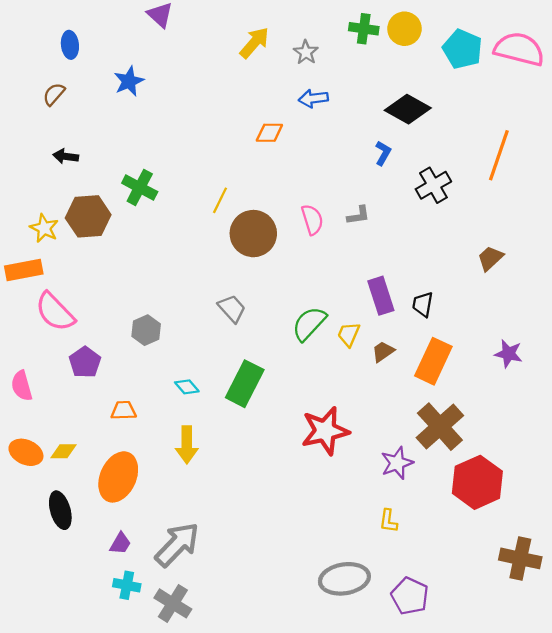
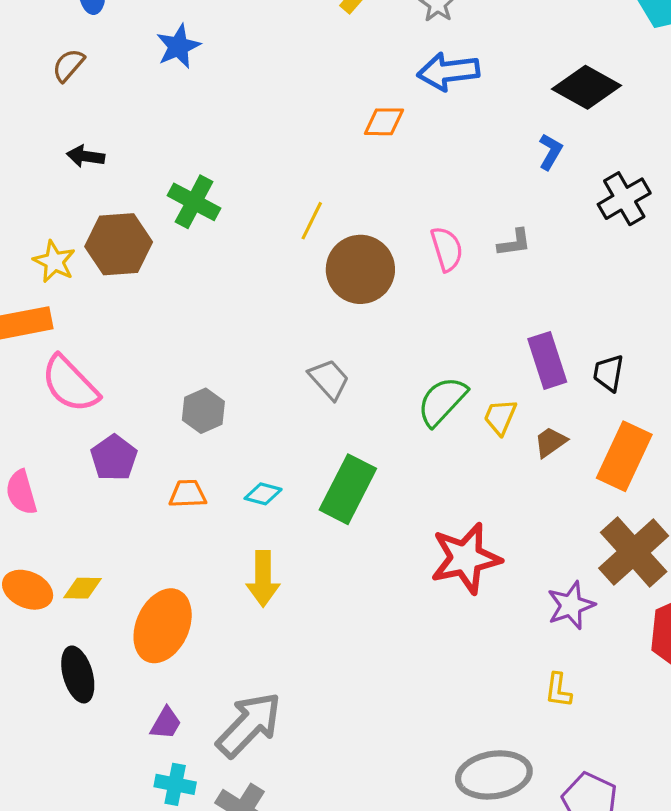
blue arrow: (313, 98) -> (448, 72), size x1.4
cyan diamond: (187, 387) -> (263, 494), turned -35
orange trapezoid: (124, 410) -> (188, 494), moved

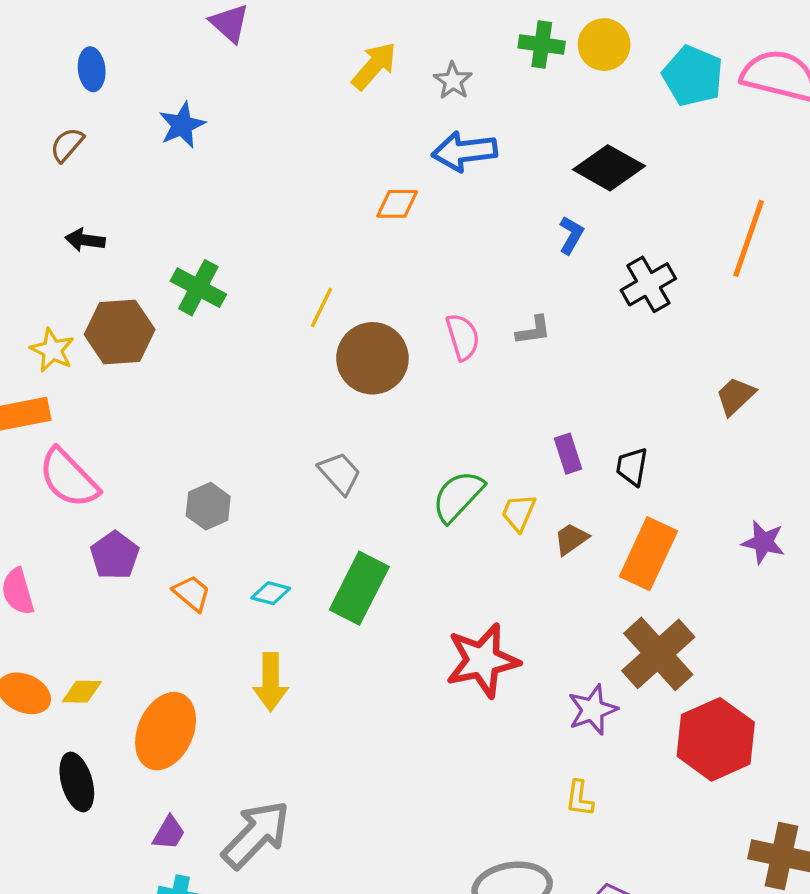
purple rectangle: (547, 360) -> (568, 454), size x0.7
orange trapezoid: (188, 494) -> (192, 593), turned 42

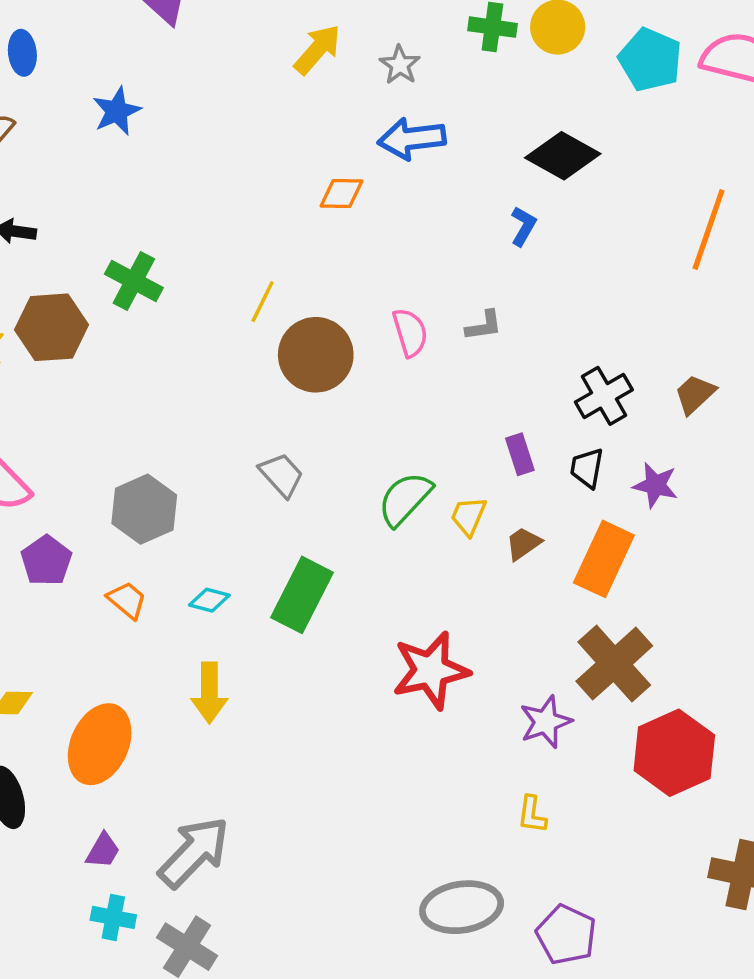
black cross: (648, 284) -> (604, 396), moved
gray hexagon: (208, 506) -> (144, 509), size x1.4
purple star: (763, 542) -> (655, 485), moved

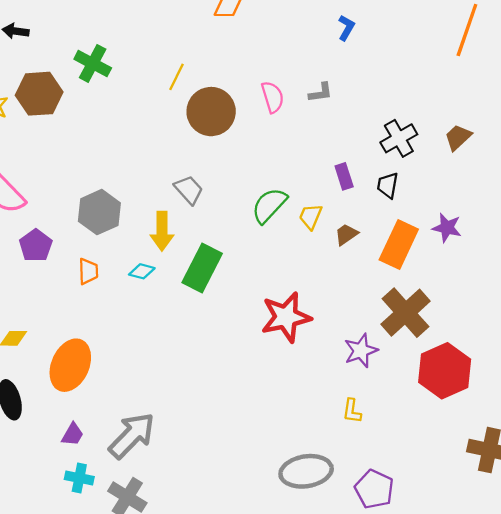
purple star: (655, 485) -> (447, 228), moved
orange trapezoid: (127, 600) -> (88, 271), turned 48
yellow arrow: (209, 693) -> (162, 231), moved

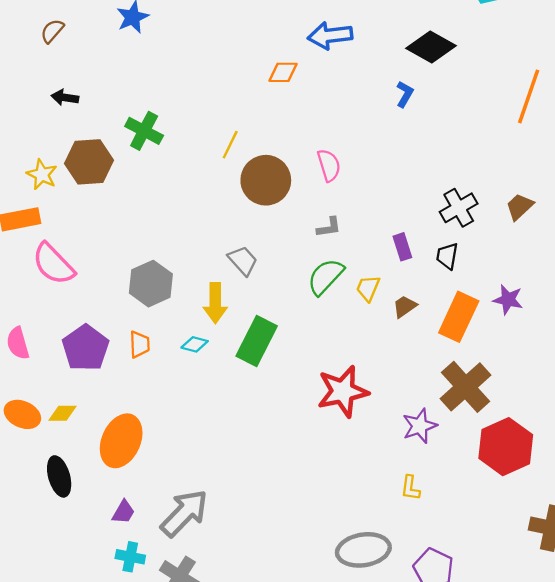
gray L-shape: (321, 93) -> (329, 227), moved
purple pentagon: (36, 246) -> (86, 348), moved, size x1.4

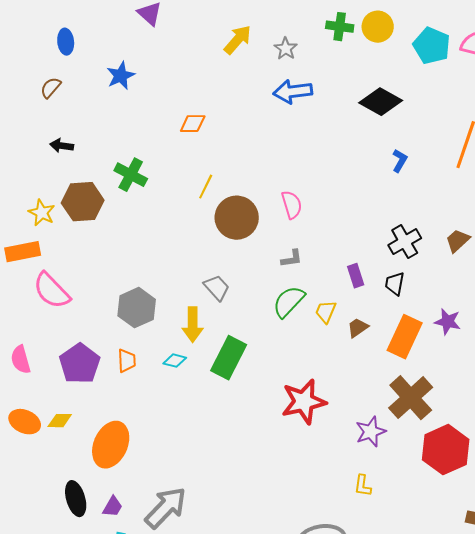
orange diamond: (283, 72) -> (193, 124), moved
blue L-shape: (405, 94) -> (400, 161), moved
black ellipse: (59, 476) -> (76, 499), moved

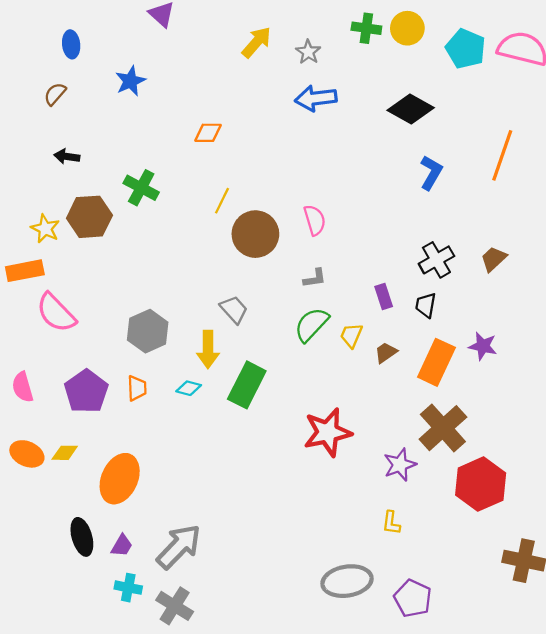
blue L-shape: (400, 161) -> (431, 173), size x1.4

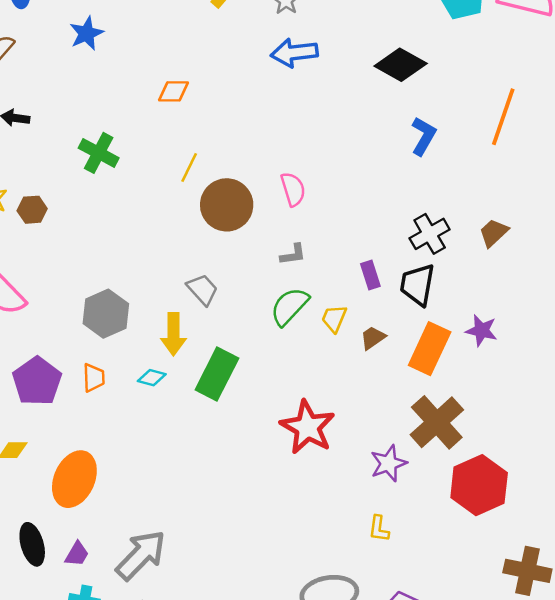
brown hexagon: (89, 217) -> (32, 210), moved, size x0.6
black trapezoid: (426, 305) -> (417, 285), size x1.5
red star: (328, 432) -> (308, 427), turned -30

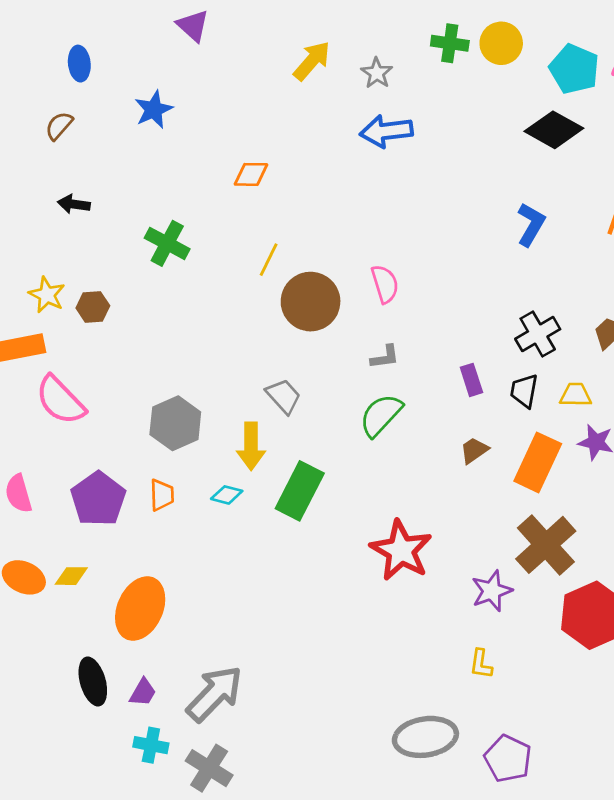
black diamond: (401, 65) -> (554, 130), moved
black trapezoid: (417, 285) -> (524, 391), size x0.7
yellow trapezoid: (334, 318) -> (576, 395), moved, turned 68

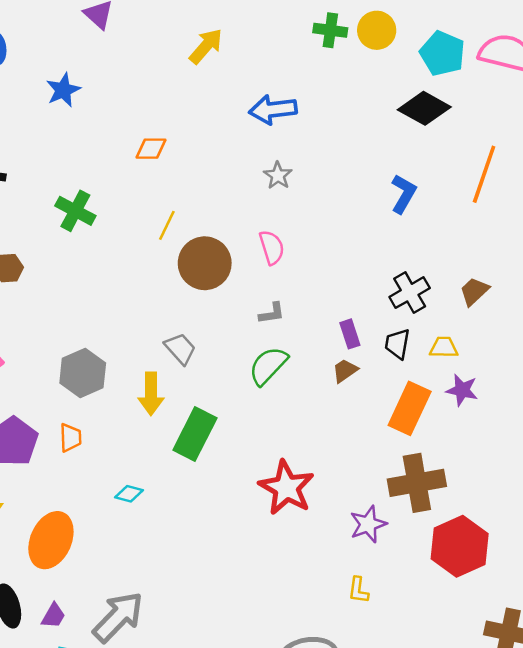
gray star: (377, 73) -> (278, 175), moved
brown trapezoid: (474, 450) -> (345, 371), moved
cyan diamond: (227, 495) -> (129, 494), moved
brown cross: (546, 545) -> (417, 483), turned 32

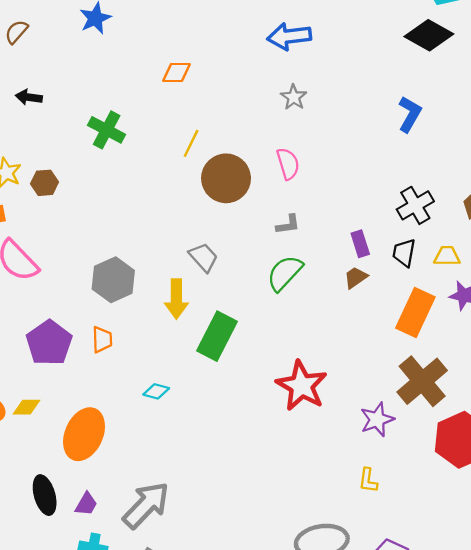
brown cross: (417, 483) -> (422, 381), turned -30

